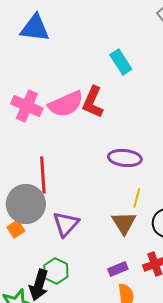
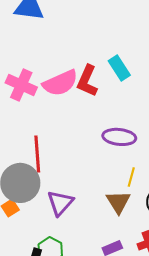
cyan rectangle: (121, 62) -> (119, 68), moved

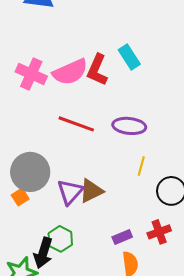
red line: (37, 154) -> (76, 124), moved, turned -66
brown triangle: (118, 202) -> (91, 191), moved, turned 36

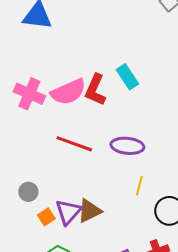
gray circle: (30, 172) -> (28, 192), size x0.5
orange square: (20, 197) -> (46, 217), moved

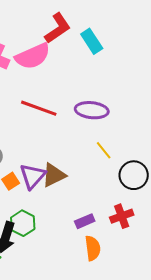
red L-shape: (95, 90) -> (58, 28), moved, turned -148
yellow line: (139, 186) -> (104, 150), turned -54

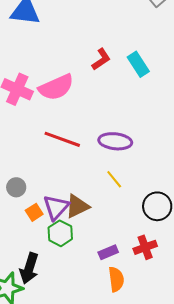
red L-shape: (58, 28) -> (101, 59), moved, size x0.7
cyan rectangle: (92, 41) -> (138, 64), moved
yellow line: (104, 150) -> (114, 179), moved
green hexagon: (23, 223) -> (60, 233), moved

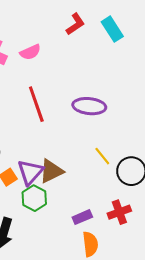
pink semicircle: (56, 87) -> (30, 52), size x0.6
red line: (62, 139) -> (36, 104), turned 51
yellow line: (114, 179) -> (102, 156), moved

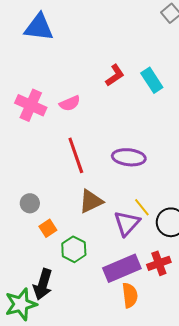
brown triangle: (51, 171) -> (91, 201), moved
purple triangle: (30, 172) -> (127, 223), moved
purple rectangle: (82, 217) -> (122, 268), size x1.8

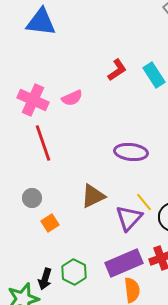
red line: (76, 155) -> (43, 143), moved
green hexagon: (74, 249) -> (74, 272), moved
black arrow: (43, 284) -> (45, 279), size x0.7

